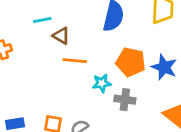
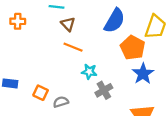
orange pentagon: (131, 62) -> (133, 48), moved
gray cross: (125, 100) -> (104, 90), turned 36

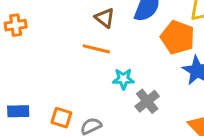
brown triangle: (68, 24) -> (105, 18), moved

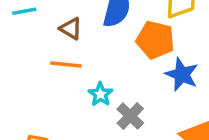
cyan star: (123, 79) -> (100, 94), turned -30

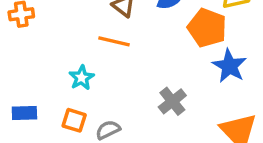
cyan star: (100, 94) -> (82, 78), moved

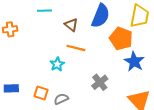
orange line: (114, 41) -> (76, 48), moved
cyan star: (82, 78) -> (57, 64), moved

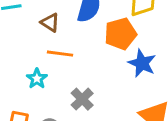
orange pentagon: (121, 39) -> (121, 34), turned -30
gray cross: (100, 82) -> (82, 99), moved

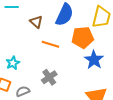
orange line: (60, 54) -> (50, 44), moved
cyan star: (37, 79) -> (13, 63), moved

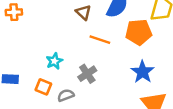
blue star: (94, 60) -> (142, 72), moved
gray cross: (49, 77) -> (87, 74), moved

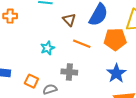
cyan star: (54, 61) -> (47, 48), moved
gray cross: (87, 74) -> (69, 72), turned 35

